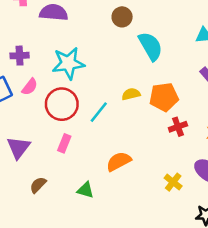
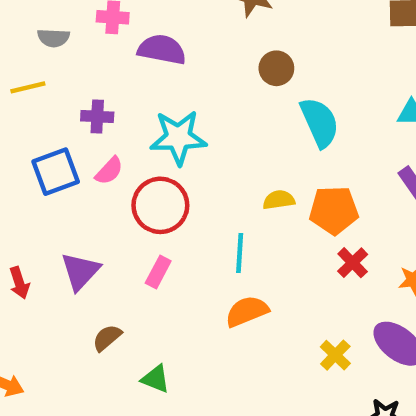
cyan line: (99, 112) -> (240, 253), moved, turned -40
red cross: (178, 127) -> (353, 263), turned -30
green triangle: (85, 190) -> (156, 379), moved

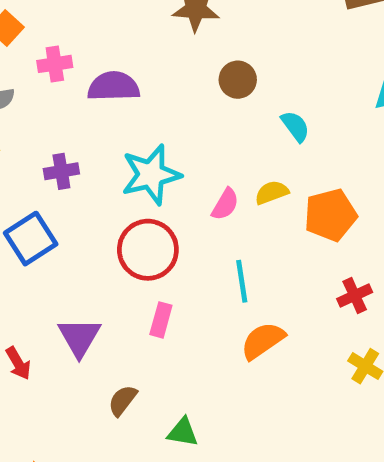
cyan semicircle: (320, 122) -> (295, 126), size x0.6
pink semicircle: (109, 171) -> (225, 204), moved
yellow semicircle: (279, 200) -> (272, 192), moved
red cross: (353, 263) -> (355, 295), moved, turned 32

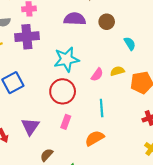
purple semicircle: (114, 86) -> (75, 19), moved
purple cross: (61, 171) -> (27, 37), moved, size x1.6
orange semicircle: (263, 341) -> (95, 138), moved

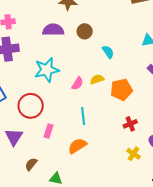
red circle: (63, 91) -> (31, 106), moved

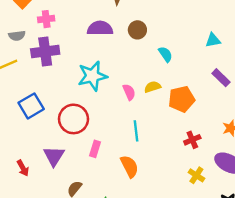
pink semicircle: (77, 83) -> (129, 92), turned -56
orange semicircle: (77, 146) -> (129, 166), turned 96

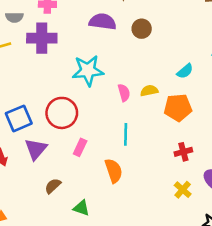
cyan semicircle: (165, 54) -> (185, 71), moved, turned 77
blue square: (31, 106) -> (19, 118), moved

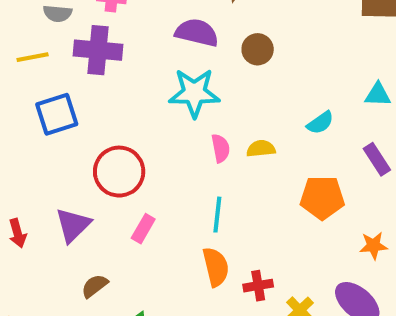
cyan star: (88, 71) -> (194, 93), moved
orange pentagon: (178, 108) -> (322, 198), moved
blue square: (19, 118) -> (57, 114), moved
red cross: (183, 152) -> (258, 286), moved
orange semicircle: (114, 171) -> (216, 267), moved

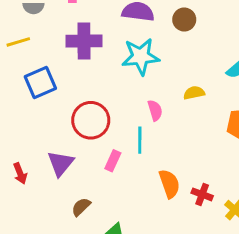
purple cross: (98, 50) -> (84, 41), moved
pink semicircle: (221, 148) -> (155, 110), moved
cyan line: (217, 215) -> (140, 140), moved
red cross: (258, 286) -> (202, 194), turned 36

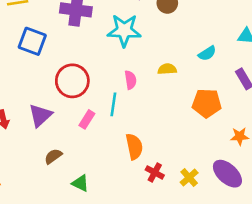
blue square: (40, 82) -> (32, 41), turned 36
red cross: (202, 194) -> (155, 172), moved

